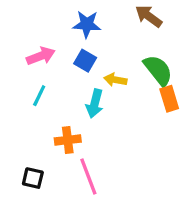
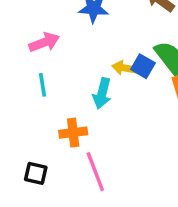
blue square: (85, 61) -> (143, 66), moved
cyan line: (39, 96) -> (43, 85), turned -35

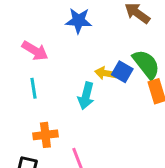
pink arrow: (44, 42) -> (35, 51), turned 52
orange cross: (73, 133) -> (45, 135), moved

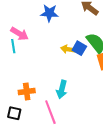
cyan line: (33, 88) -> (13, 46), moved
cyan arrow: (86, 96) -> (62, 89), moved

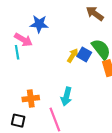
blue star: (49, 13) -> (39, 24), moved
yellow arrow: (68, 49) -> (73, 55), turned 112

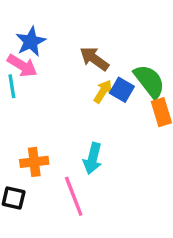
brown arrow: (95, 13) -> (94, 59), moved
blue star: (39, 24) -> (31, 42), moved, turned -30

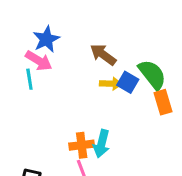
yellow arrow: (103, 91) -> (111, 84), turned 60
orange cross: (34, 162) -> (82, 145), moved

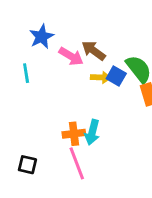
pink arrow: (39, 61) -> (71, 56), moved

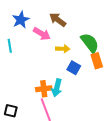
brown arrow: (94, 51) -> (58, 20), moved
blue square: (116, 76) -> (74, 68), moved

